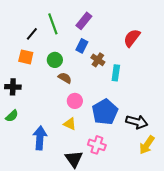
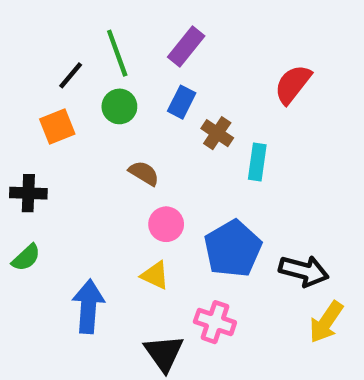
orange square: (26, 57) -> (57, 126), turned -35
green circle: (55, 60) -> (119, 106), moved

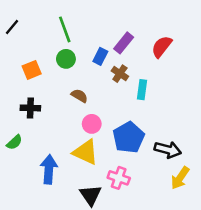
purple rectangle: (186, 46) -> (124, 43), moved
black line: (71, 75) -> (12, 27), moved
black cross: (28, 193) -> (30, 108), moved
yellow triangle: (155, 275) -> (86, 152), size x1.6

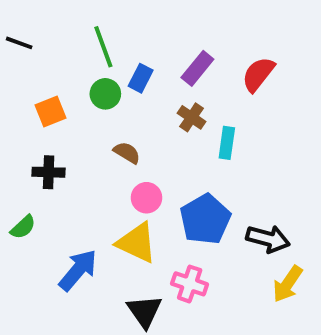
black line: (12, 27) -> (19, 43), turned 70
blue rectangle: (100, 56) -> (141, 78), moved
blue arrow: (49, 169) -> (78, 270), turned 36

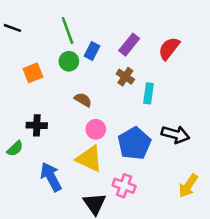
black cross: (49, 172) -> (37, 125), moved
black arrow: (268, 239) -> (175, 134), moved
blue arrow: (78, 270) -> (51, 177), turned -68

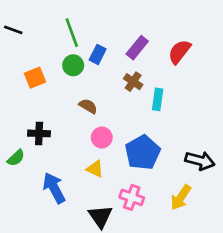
black arrow: (175, 134) -> (200, 161), moved
yellow triangle: (89, 159) -> (95, 169), size x0.6
yellow arrow: (188, 186) -> (181, 197), moved

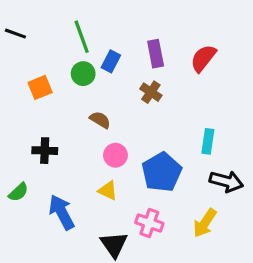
purple rectangle: (137, 48) -> (156, 54), turned -50
cyan rectangle: (158, 99) -> (208, 141), moved
green semicircle: (16, 158) -> (18, 192), moved

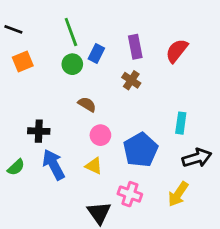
orange square: (40, 87) -> (23, 61), moved
black arrow: (226, 181) -> (197, 158), turned -32
blue arrow: (62, 212) -> (54, 165), moved

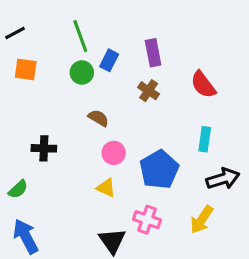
black line: (13, 29) -> (15, 33), turned -48
red semicircle: (177, 51) -> (203, 85), moved, turned -75
orange square: (23, 61) -> (26, 69), turned 30
blue arrow: (54, 165) -> (26, 236), moved

